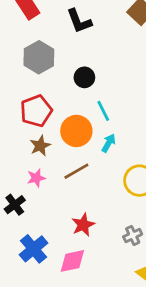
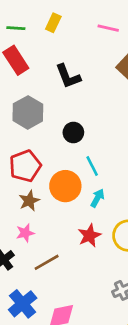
brown line: (76, 171) -> (47, 262), moved
red star: (83, 225) -> (89, 236), moved

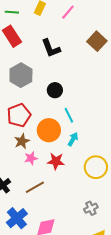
pink line: (108, 28) -> (68, 12), moved, turned -63
pink star: (25, 233) -> (31, 158), moved
red star: (89, 236) -> (56, 161), moved, turned 30

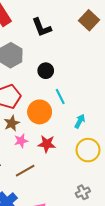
cyan arrow: (73, 139) -> (80, 121), moved

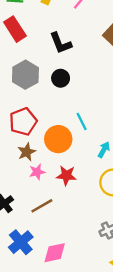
black circle: (46, 71) -> (61, 78), moved

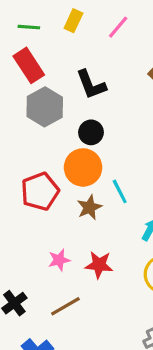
gray hexagon: (25, 75) -> (45, 107), moved
orange circle: (58, 139) -> (83, 167), moved
brown star: (27, 152) -> (89, 207), moved

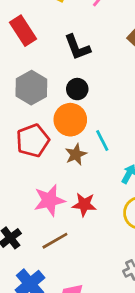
gray hexagon: (45, 107) -> (31, 88), moved
pink star: (59, 260) -> (49, 200), size x1.6

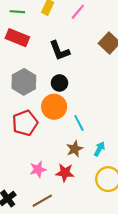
red rectangle: (23, 31) -> (17, 38), turned -35
brown star: (76, 154) -> (75, 149), moved
pink star: (49, 200) -> (38, 169), size x0.7

